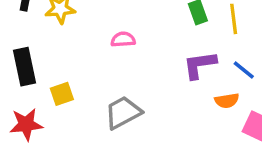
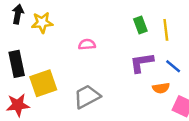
yellow square: (62, 94) -> (43, 83), size x1.6

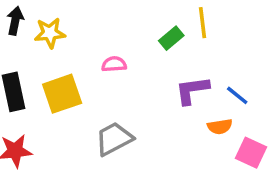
green rectangle: (140, 25) -> (171, 38), moved, turned 70
yellow line: (166, 30) -> (202, 23), moved
yellow square: (43, 83) -> (62, 94), moved

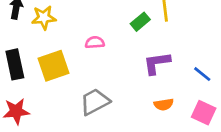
blue line: (237, 95) -> (202, 74), moved
orange semicircle: (220, 127) -> (164, 104), moved

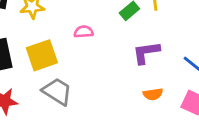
gray trapezoid: (95, 102) -> (57, 91), moved, turned 60

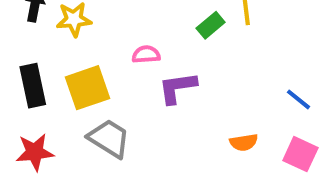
purple L-shape: (146, 53) -> (177, 88), moved

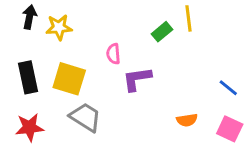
pink semicircle: (146, 54) -> (113, 54), turned -90
yellow square: (88, 88) -> (69, 79), turned 36

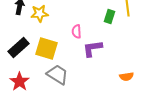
green rectangle: (162, 32) -> (109, 16), turned -32
black rectangle: (28, 77) -> (18, 48), turned 60
red star: (29, 127) -> (19, 82), turned -30

